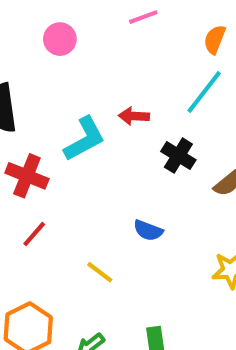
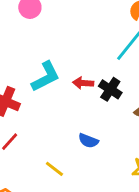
red arrow: (134, 116) -> (83, 83), moved

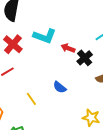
cyan L-shape: (46, 77) -> (45, 36), turned 30

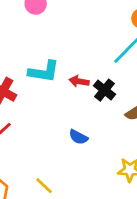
yellow line: (31, 99) -> (44, 186), moved

